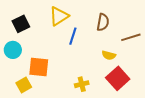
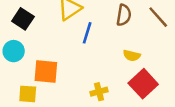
black square: (21, 24) -> (23, 19), turned -30
brown line: (131, 37) -> (158, 17), moved, turned 66
yellow square: (24, 85) -> (28, 94), turned 35

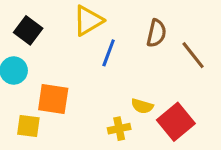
brown line: (158, 17) -> (193, 55), moved
yellow semicircle: (132, 56) -> (142, 106), moved

